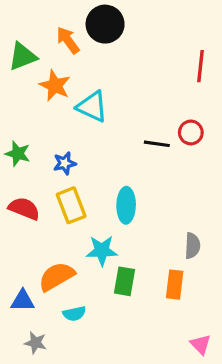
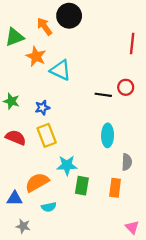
cyan ellipse: (126, 205) -> (108, 135), moved

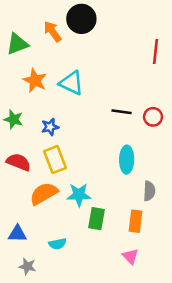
orange star: (36, 56) -> (35, 80), moved
red circle: (126, 87) -> (153, 117), moved
orange semicircle: (37, 182) -> (44, 194), moved
pink triangle: (132, 227) -> (130, 256), moved

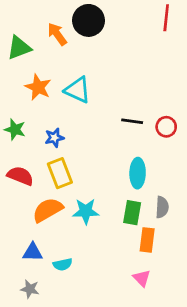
red line: (156, 52) -> (166, 18), moved
green rectangle: (96, 219) -> (132, 213), moved
blue triangle: (17, 234) -> (33, 252), moved

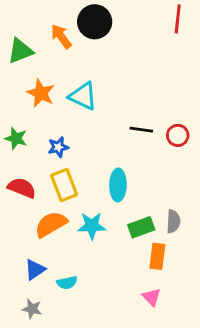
cyan ellipse: (138, 173) -> (118, 185), moved
green rectangle: (132, 213) -> (141, 227), turned 60
blue triangle: (33, 252) -> (35, 269), turned -35

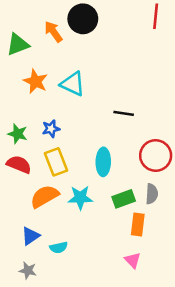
red circle: (178, 135) -> (156, 155), moved, size x1.6
green star: (16, 138) -> (18, 134), moved

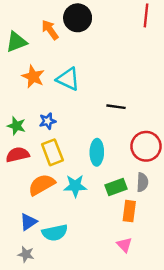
red semicircle: (19, 164) -> (18, 155), turned -35
cyan semicircle: (59, 247) -> (55, 233), size x1.5

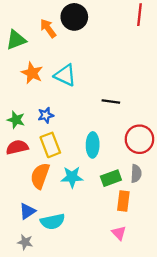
orange semicircle: (42, 185) -> (40, 176), turned -40

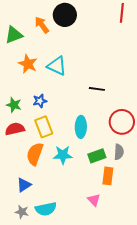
cyan semicircle: (53, 222) -> (46, 209), moved
pink triangle: (119, 233) -> (94, 200), moved

